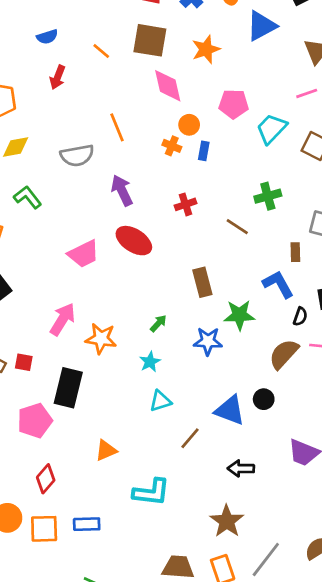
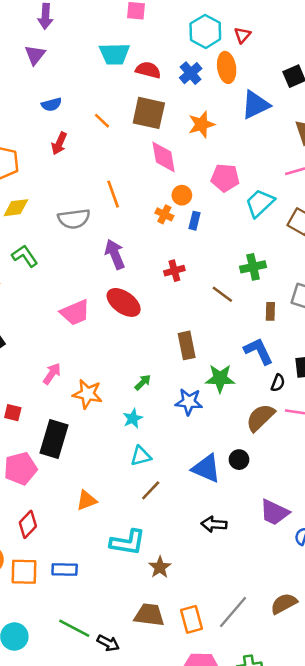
brown rectangle: (295, 252) -> (270, 311), moved
pink arrow: (63, 319) -> (52, 374), size x0.7
brown line: (190, 438) -> (151, 490), moved
brown star: (227, 521) -> (160, 567), moved, size x0.7

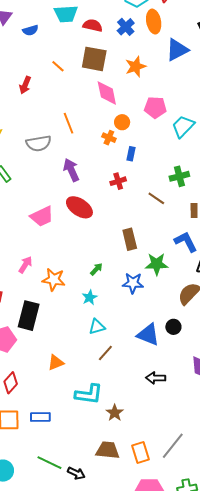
blue semicircle: (51, 104) -> (30, 30), moved
blue rectangle: (194, 221) -> (131, 154), moved

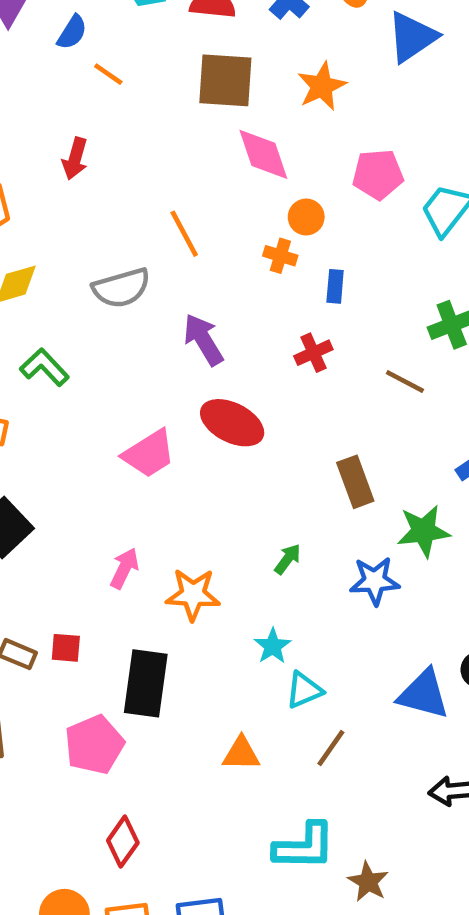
blue semicircle: (30, 30) -> (72, 32), turned -35
orange line: (58, 66) -> (108, 74), moved
cyan star: (90, 297) -> (273, 646), moved
orange triangle: (56, 363) -> (241, 754), moved, turned 30

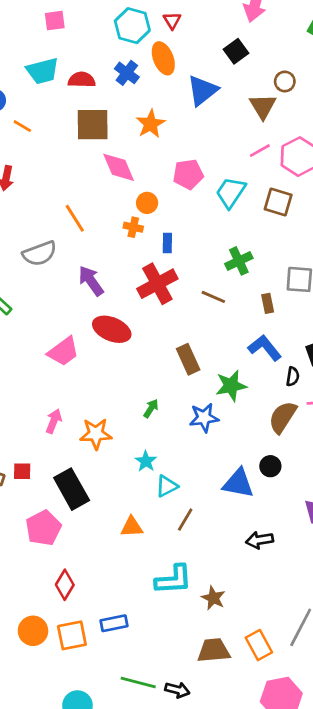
red cross: (313, 353) -> (157, 284), size x1.8
black rectangle: (146, 683) -> (72, 489), turned -33

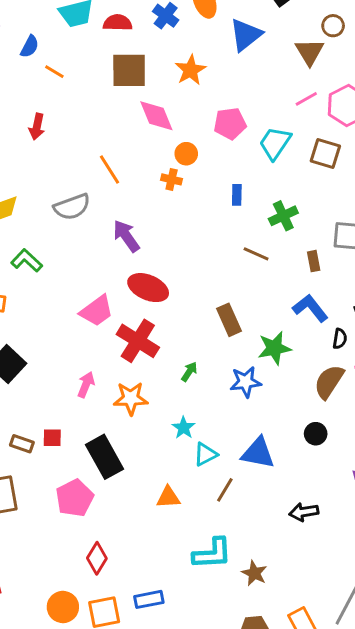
blue rectangle: (167, 243) -> (237, 195), moved
red cross: (157, 284) -> (138, 341), moved, turned -30
blue triangle: (238, 483) -> (258, 453), moved

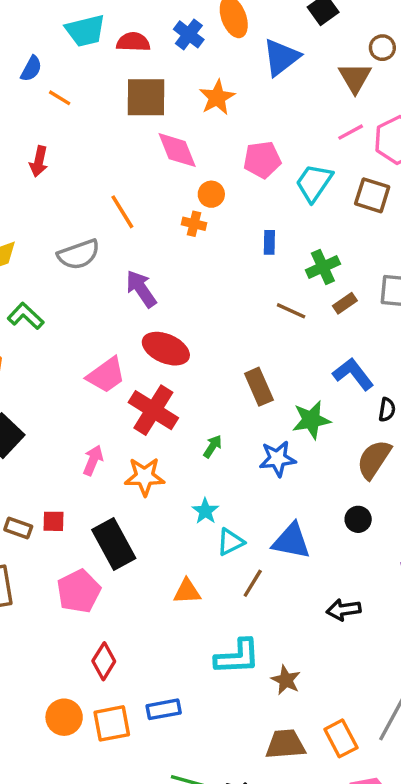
brown rectangle: (314, 261) -> (345, 303), moved, turned 66

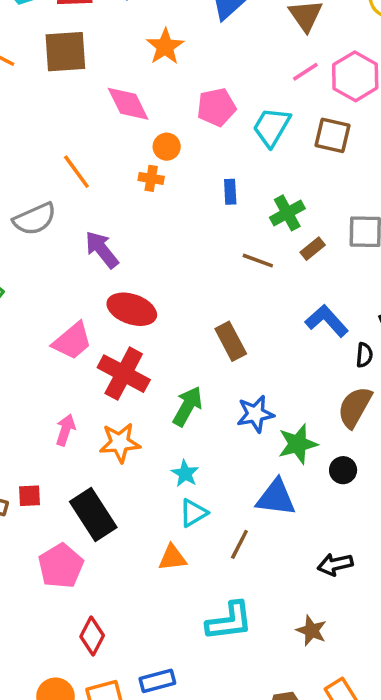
brown square: (146, 97) -> (65, 52), moved
green star: (311, 420) -> (298, 444), moved
green arrow: (213, 446) -> (188, 406), size x1.6
cyan triangle: (230, 542) -> (193, 513), moved
brown star: (286, 680) -> (311, 631), moved

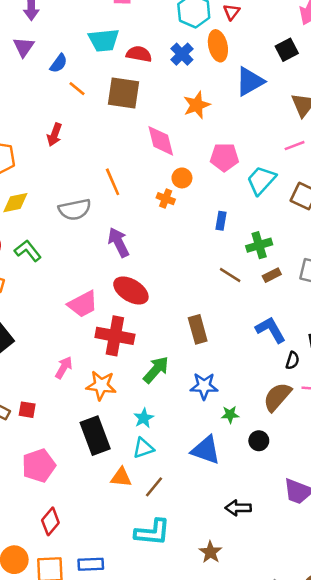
red cross: (124, 374) -> (115, 336), turned -30
green star: (298, 444) -> (230, 415), size x0.6
black rectangle: (93, 514) -> (95, 436), moved
brown line: (239, 544) -> (154, 487), moved

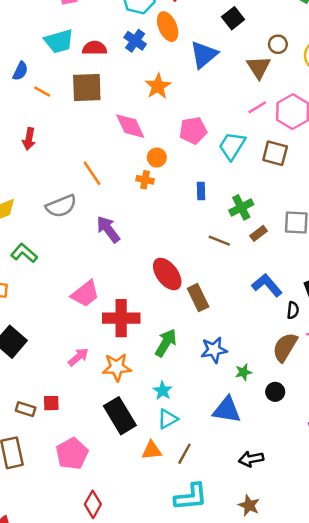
red ellipse: (131, 290) -> (167, 274), moved, turned 32
pink arrow: (64, 368) -> (78, 357), turned 30
black arrow: (238, 508) -> (251, 459), moved

